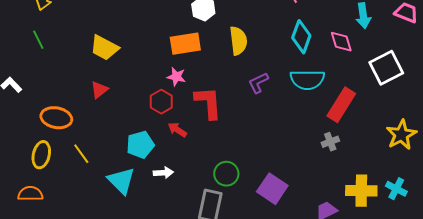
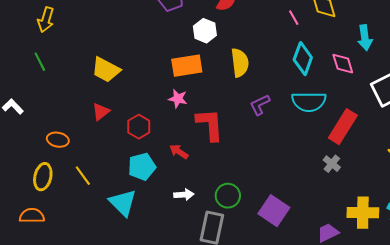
red hexagon: (161, 102) -> (139, 127), moved
orange ellipse: (56, 118) -> (58, 140), size x0.7
gray cross: (330, 142) -> (332, 164), turned -30
white arrow: (163, 173) -> (184, 195), moved

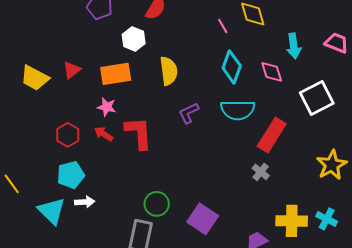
red triangle: (101, 112) -> (72, 70), moved
red arrow: (179, 152) -> (104, 134), moved
white arrow: (184, 195) -> (85, 202), moved

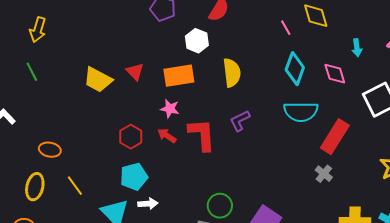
cyan arrow: (294, 46) -> (357, 48), size x0.7
red triangle: (72, 70) -> (135, 72), turned -36
purple L-shape: (189, 113) -> (240, 121), moved

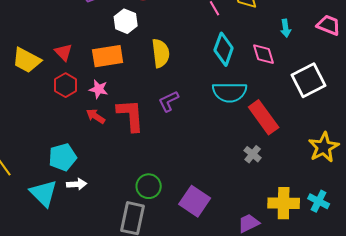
red hexagon: (131, 137) -> (66, 85), moved
red rectangle: (335, 137) -> (264, 117), turned -68

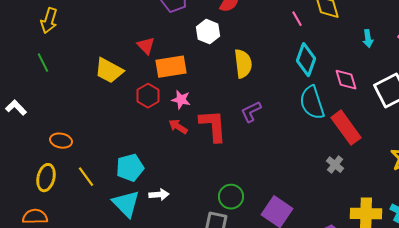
red triangle: (64, 52) -> (146, 46), moved
pink diamond: (264, 54) -> (346, 80), moved
orange rectangle: (108, 56) -> (171, 67), moved
cyan semicircle: (230, 92) -> (312, 103), turned 72
cyan pentagon: (63, 157) -> (130, 168), moved

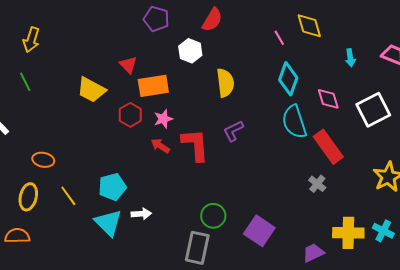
pink star: (181, 100) -> (163, 119), turned -30

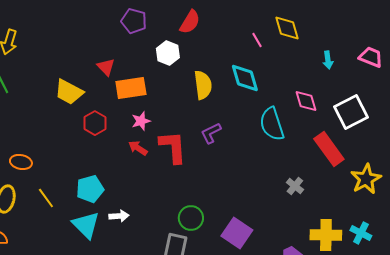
cyan diamond: (288, 79) -> (245, 78), moved, turned -36
red hexagon: (130, 115) -> (95, 123), moved
red rectangle: (328, 147) -> (329, 149), moved

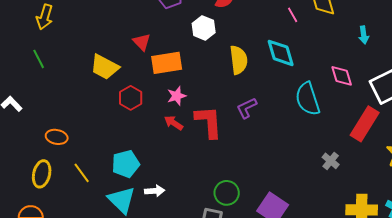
red rectangle: (329, 149) -> (365, 124), turned 68

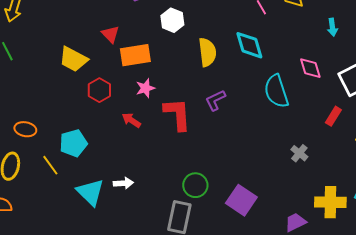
red arrow: (174, 123) -> (131, 120), moved
red rectangle: (365, 124) -> (333, 116), size x0.6
cyan pentagon: (126, 164) -> (73, 143), moved

